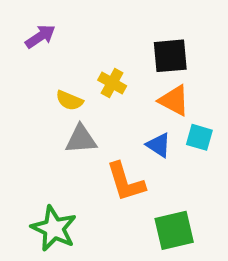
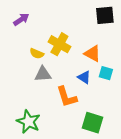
black square: (170, 56) -> (105, 15), moved
yellow cross: (112, 83) -> (59, 44), size x1.5
green square: (174, 230) -> (92, 123), turned 30

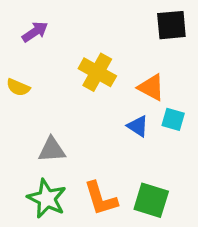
yellow semicircle: (37, 54) -> (18, 87), moved
gray triangle: (43, 74) -> (52, 150), moved
orange L-shape: (67, 97) -> (101, 199), moved

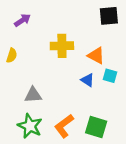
yellow cross: (97, 72) -> (62, 46), turned -30
yellow semicircle: (18, 87) -> (12, 55), turned -96
orange L-shape: (101, 199) -> (64, 126), turned 70

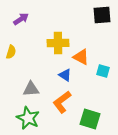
orange triangle: (96, 55) -> (81, 57), moved
blue triangle: (88, 80) -> (65, 75), moved
orange L-shape: (64, 126) -> (62, 102), moved

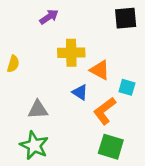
purple arrow: (21, 19) -> (49, 17), moved
orange L-shape: (62, 102) -> (105, 111), moved

